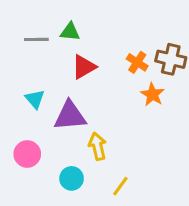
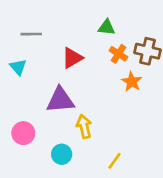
green triangle: (70, 32) -> (107, 27), moved
cyan triangle: (35, 99) -> (18, 67), moved
yellow line: (120, 186) -> (114, 161), moved

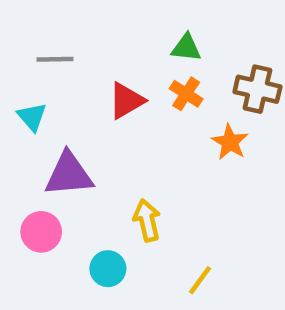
orange cross: (118, 54) -> (186, 94), moved
purple triangle: (60, 100) -> (69, 174), moved

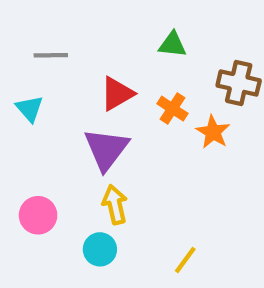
orange cross: (186, 94) -> (172, 109), moved
purple triangle: (69, 174) -> (106, 149), moved, turned -48
yellow arrow: (147, 220) -> (115, 205), moved

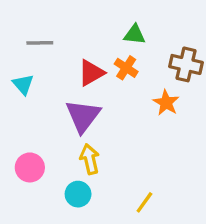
orange cross: (172, 109) -> (126, 68), moved

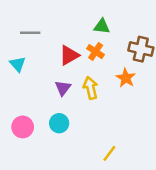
purple triangle: (83, 116) -> (63, 88), size x0.6
yellow arrow: (90, 159) -> (91, 88), moved
cyan circle: (78, 194) -> (59, 123), moved

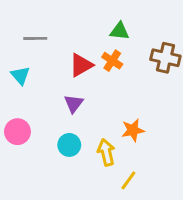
orange star: (126, 78) -> (133, 130), moved, turned 30
yellow arrow: (91, 88) -> (106, 152), moved
pink circle: (23, 127) -> (17, 132), moved

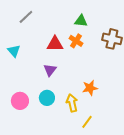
gray line: (35, 38) -> (26, 17), moved, turned -42
red triangle: (81, 65) -> (55, 44), turned 30
pink circle: (17, 132) -> (20, 101), moved

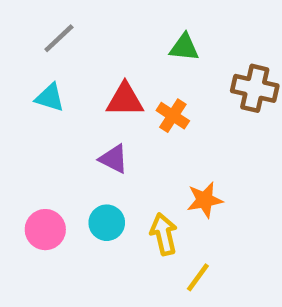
orange cross: (76, 41) -> (173, 116), moved
cyan triangle: (14, 51) -> (50, 97), moved, turned -32
purple triangle: (50, 70) -> (114, 159), turned -40

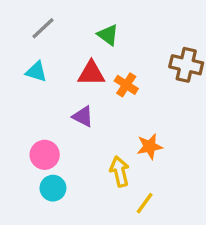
green triangle: (184, 47) -> (108, 35), moved, turned 30
cyan circle: (107, 223) -> (53, 188), moved
pink circle: (45, 230) -> (45, 155), moved

